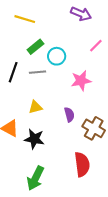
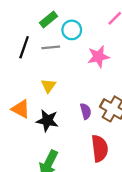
yellow triangle: (35, 107) -> (49, 86), turned -40
purple semicircle: (69, 115) -> (86, 111), moved

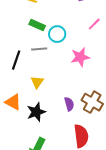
green rectangle: (49, 19) -> (37, 25), turned 63
black line: (24, 47) -> (16, 60), moved
black star: (47, 121) -> (36, 112), turned -30

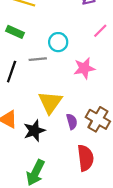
green rectangle: (37, 25) -> (15, 32), moved
yellow triangle: (37, 82) -> (50, 102), moved, size x1.6

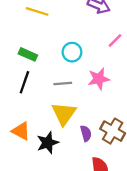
green rectangle: (15, 32) -> (28, 54), moved
gray line: (38, 59) -> (63, 83), moved

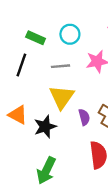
green rectangle: (28, 54) -> (36, 38), moved

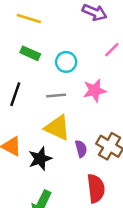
green rectangle: (36, 38) -> (30, 53), moved
yellow triangle: (62, 97) -> (57, 128), turned -40

